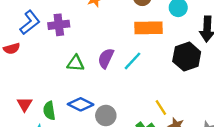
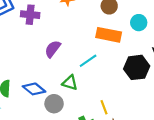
purple semicircle: (106, 58) -> (53, 49), moved
green triangle: (75, 63) -> (70, 83), moved

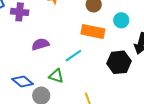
purple semicircle: (53, 49) -> (40, 44), turned 36

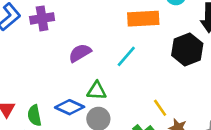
green triangle: (56, 76) -> (97, 91), moved

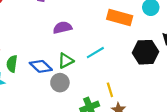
cyan line: (126, 56) -> (95, 53), moved
green triangle: (97, 91) -> (66, 61), turned -49

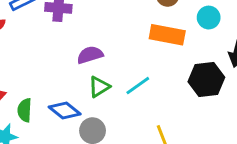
green triangle: (66, 61) -> (99, 87), moved

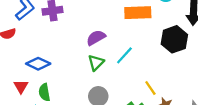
purple semicircle: (90, 55) -> (96, 38), moved
blue diamond: (65, 111) -> (38, 64), moved

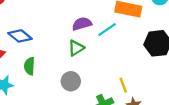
cyan line: (124, 55) -> (107, 30), moved
green semicircle: (44, 92) -> (29, 66), moved

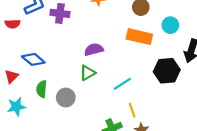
cyan line: (107, 30) -> (122, 84), moved
gray circle: (71, 81) -> (66, 97), moved

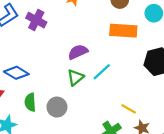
purple cross: (60, 13) -> (36, 20), turned 30
cyan line: (122, 84) -> (102, 72), moved
yellow line: (132, 110) -> (129, 109), turned -32

